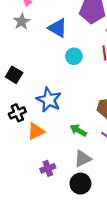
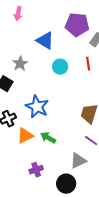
gray star: (22, 21) -> (20, 64), moved
green arrow: (78, 130) -> (48, 138), moved
gray triangle: (83, 159) -> (78, 161), moved

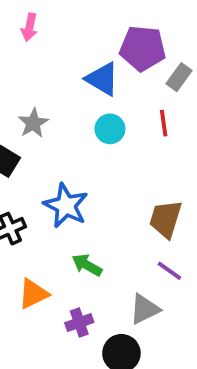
blue triangle: (45, 41) -> (102, 79), moved
orange triangle: (25, 136) -> (33, 294), moved
purple cross: (36, 170) -> (79, 323), moved

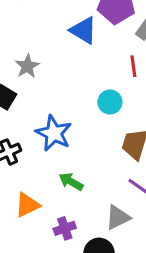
cyan circle: (110, 129) -> (110, 102), moved

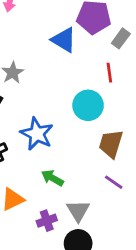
cyan circle: (110, 102) -> (88, 105), size x1.4
gray triangle: (118, 217) -> (78, 211), moved, turned -35

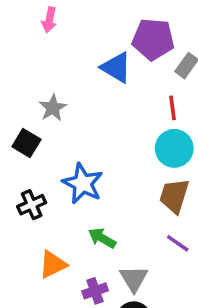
cyan circle: (88, 105) -> (174, 148), moved

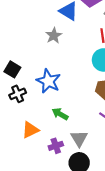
gray star: (53, 108) -> (54, 36), moved
black square: (26, 143) -> (12, 69), moved

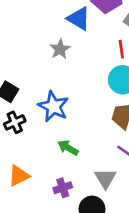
orange triangle: (30, 130) -> (19, 176), moved
gray triangle: (79, 138) -> (105, 178), moved

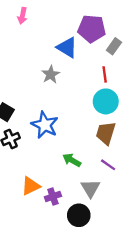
green arrow: (68, 148) -> (72, 160), moved
orange triangle: (19, 176) -> (31, 186), moved

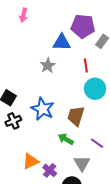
blue triangle: (67, 47) -> (62, 42), turned -30
red line: (105, 74) -> (86, 66), moved
brown trapezoid: (106, 133) -> (76, 116), moved
purple cross: (53, 197) -> (50, 170), turned -32

